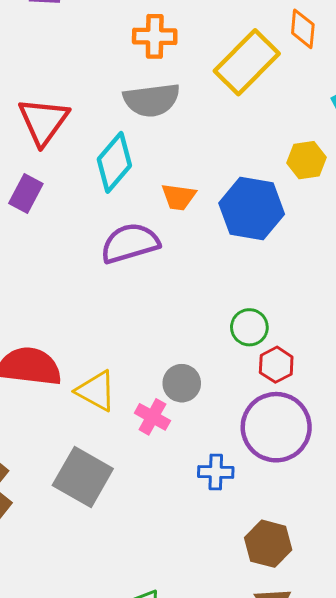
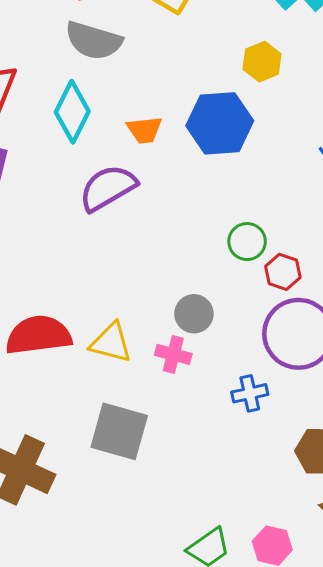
gray semicircle: (152, 100) -> (94, 41), turned 38

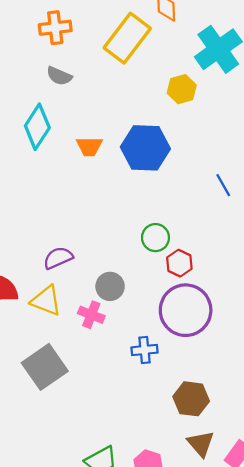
gray semicircle: (94, 41) -> (59, 76), size x0.6
yellow hexagon: (262, 62) -> (182, 89), moved
purple semicircle: (108, 188) -> (58, 258), moved, size x0.7
gray square: (119, 431) -> (45, 367), turned 33

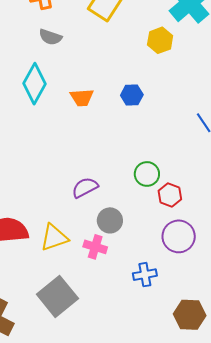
blue hexagon: (145, 148) -> (132, 95), size x0.5
purple semicircle: (58, 258) -> (85, 188), moved
yellow triangle: (46, 301) -> (54, 237), turned -36
purple circle: (186, 310) -> (179, 236), size x0.7

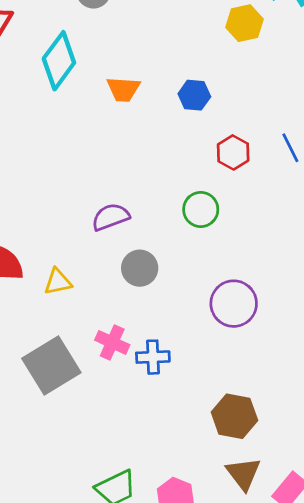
red hexagon: (170, 195) -> (233, 152), moved
yellow triangle: (54, 237) -> (58, 282), size x0.7
pink cross: (95, 247) -> (112, 342), moved
blue cross: (145, 275) -> (153, 357), moved

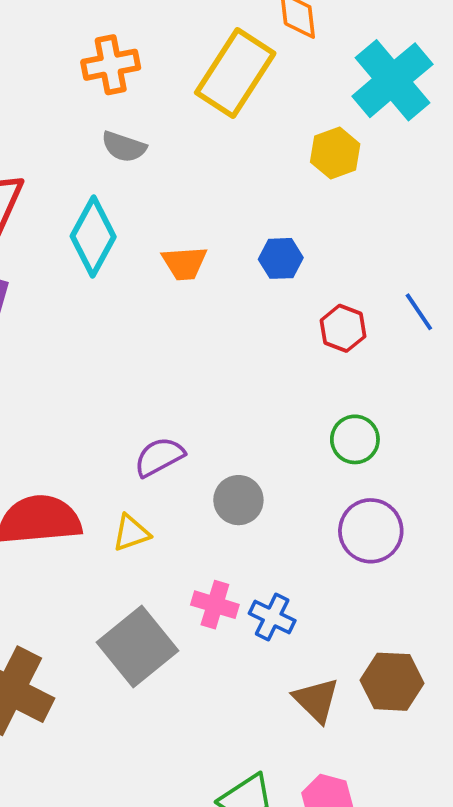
green circle: (201, 209) -> (355, 439), moved
purple semicircle: (111, 217) -> (159, 457), moved
blue cross: (153, 357) -> (272, 617), turned 36
brown triangle: (243, 474) -> (316, 700), moved

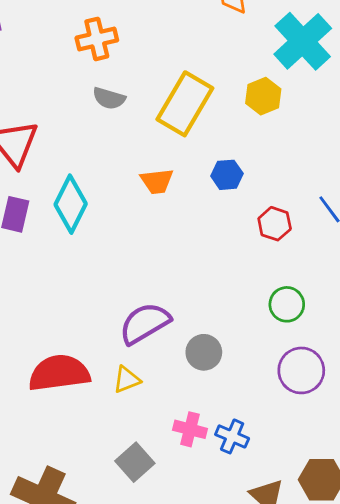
yellow rectangle: (235, 73) -> (185, 104), moved
cyan diamond: (93, 236) -> (71, 204), moved
purple semicircle: (159, 457) -> (145, 323), size x1.4
gray square: (137, 646) -> (135, 462), size x0.7

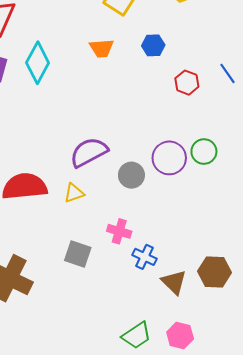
green circle: (287, 304) -> (204, 152), moved
purple circle: (301, 370) -> (169, 158), moved
blue cross: (232, 436) -> (145, 257), moved
gray square: (135, 462) -> (78, 254), turned -32

